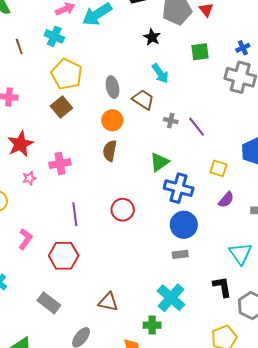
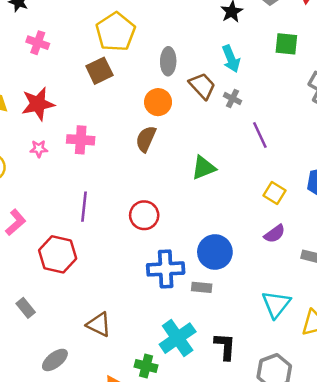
gray cross: (171, 121) -> (232, 98), moved
blue cross: (179, 188) -> (166, 269), moved, turned -32
black L-shape: (222, 287) -> (225, 346), moved
gray rectangle: (49, 303) -> (26, 308), size x0.7

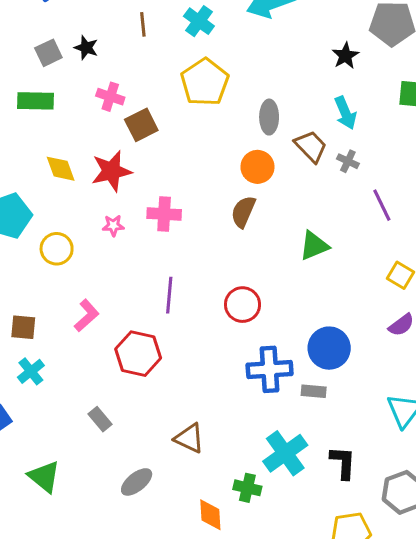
brown square: (99, 71) -> (141, 125), moved

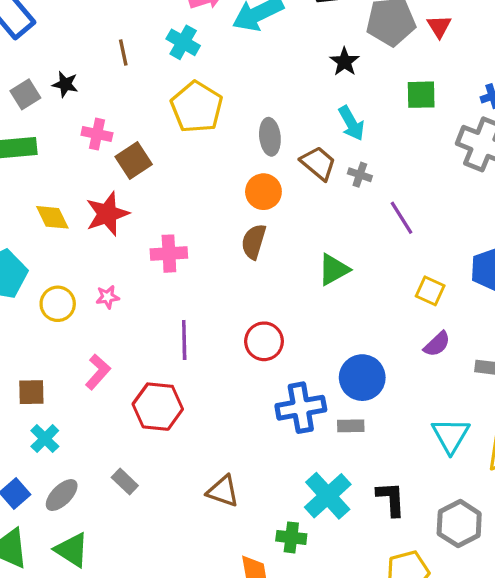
pink star: (113, 226) -> (108, 297), moved
gray ellipse: (137, 482) -> (62, 495), moved

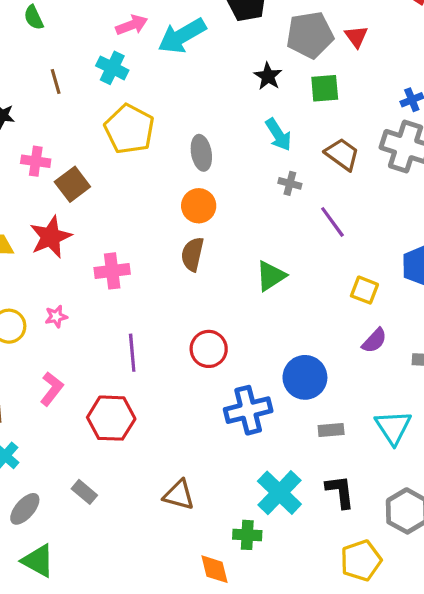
green square: (421, 95) -> (325, 88), moved
brown trapezoid: (318, 163) -> (342, 154), moved
gray rectangle: (351, 426) -> (331, 430), moved

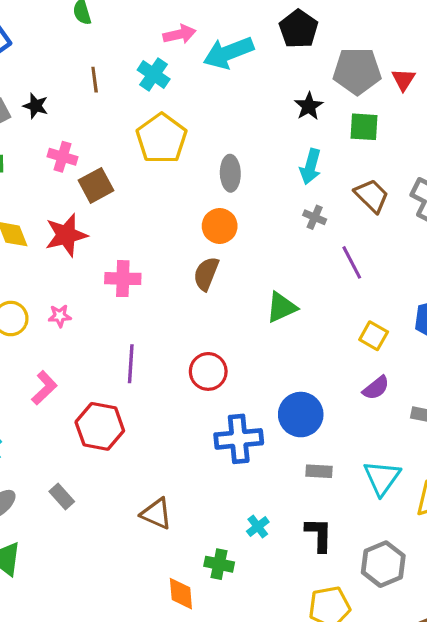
cyan arrow: (278, 135) -> (310, 167), turned 40
cyan cross: (279, 493) -> (258, 527), size x0.5

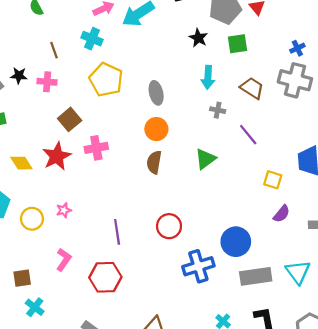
pink cross: (62, 157) -> (47, 82), moved
pink cross: (123, 279) -> (96, 148), moved
green triangle: (282, 307) -> (205, 159), moved
gray rectangle: (319, 471) -> (256, 276), size x1.8

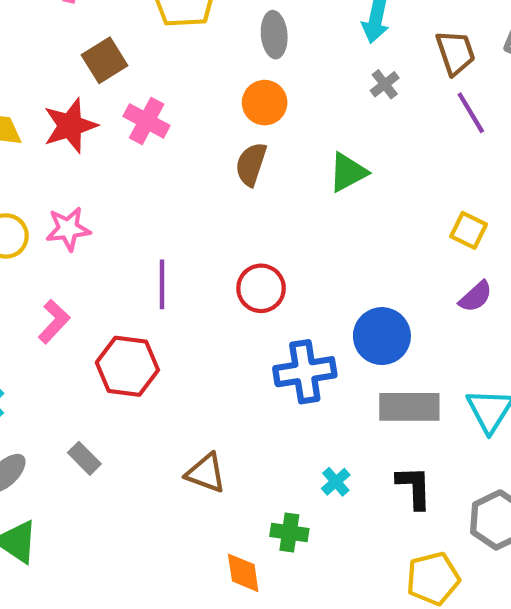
brown trapezoid: (252, 88) -> (455, 53), turned 30
gray cross: (218, 110) -> (385, 84), turned 32
purple line: (248, 135) -> (471, 113), moved
pink cross: (96, 148) -> (147, 121), turned 30
pink star: (64, 210) -> (68, 229), size x1.5

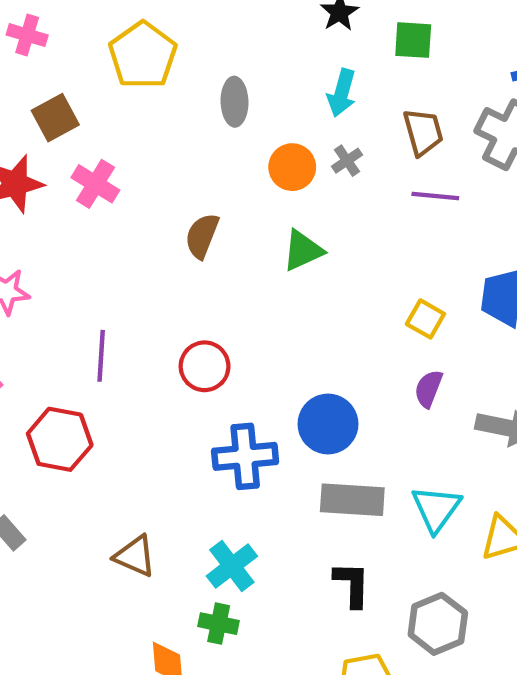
orange circle: (265, 103) -> (292, 167), moved
purple line: (471, 113) -> (435, 196), turned -57
purple semicircle: (476, 297) -> (429, 389), turned 150
cyan cross: (336, 482) -> (232, 566), moved, size x1.6

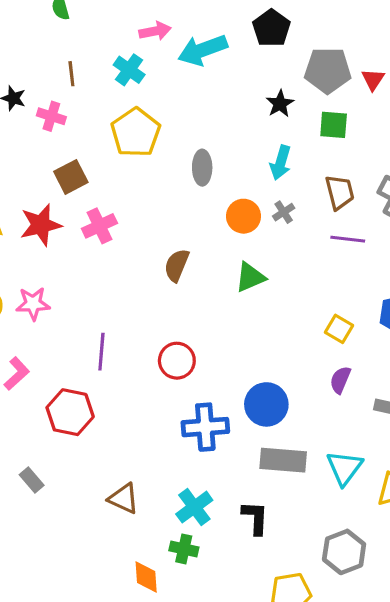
pink cross: (95, 184) -> (99, 226), turned 32
black L-shape: (352, 584) -> (255, 518), moved

